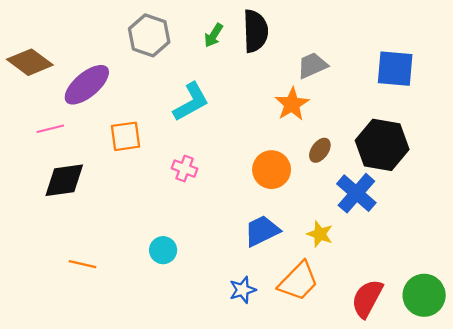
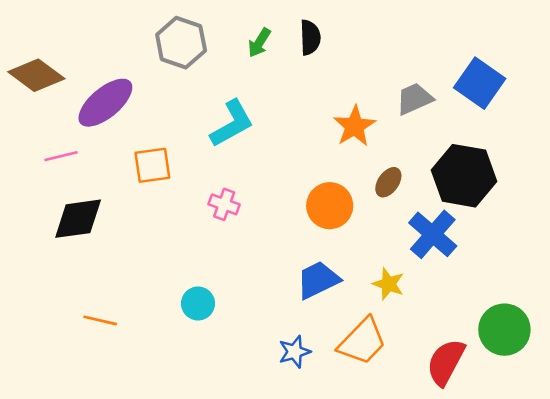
black semicircle: (255, 31) -> (310, 37), size x0.7
gray trapezoid: (312, 65) -> (414, 99), moved
blue square: (395, 69) -> (480, 83), turned 30
green circle: (424, 295) -> (504, 330), moved

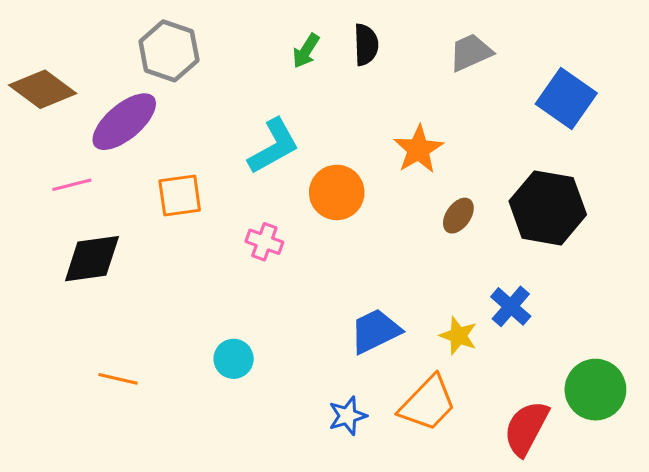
gray hexagon: (181, 43) -> (169, 51), moved
gray trapezoid: (414, 99) -> (471, 52), moved
orange circle: (330, 206) -> (337, 192), moved
blue cross: (433, 234) -> (511, 306), moved, size x0.7

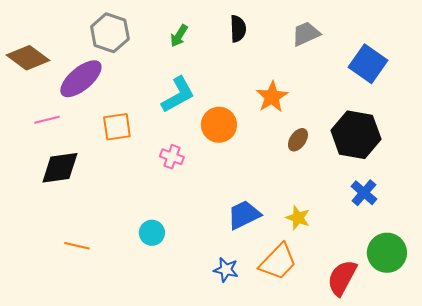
green arrow: (306, 51) -> (179, 36), moved
blue cross: (511, 306) -> (364, 193), moved
blue star: (348, 416) -> (226, 270), turned 30

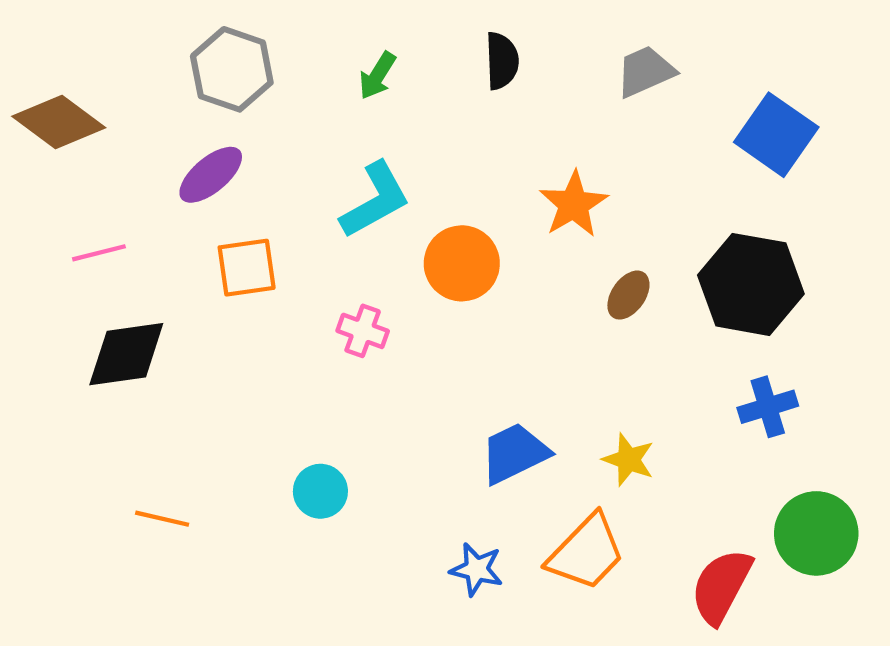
purple ellipse: (81, 79) -> (211, 175), moved, size x0.7
blue cross: (364, 193) -> (768, 407), turned 32

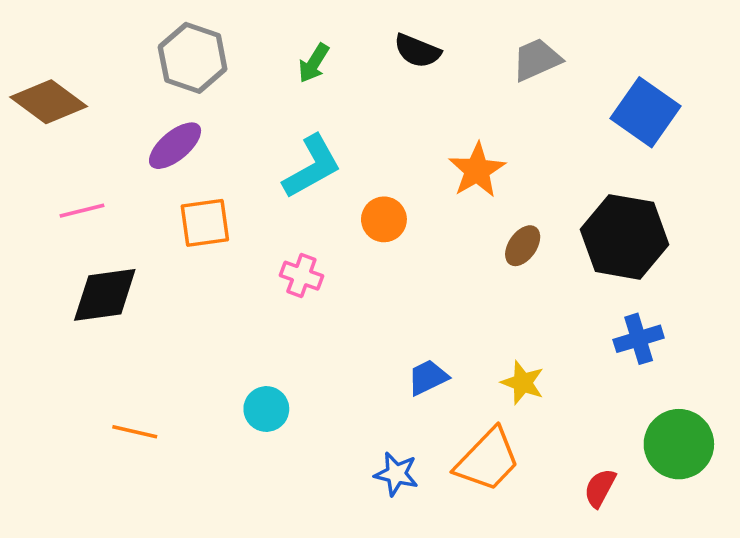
black semicircle: (502, 61) -> (417, 51), turned 114
orange circle: (462, 263) -> (384, 219), size x0.7
blue trapezoid: (515, 453) -> (428, 377), size x0.7
red semicircle: (721, 586) -> (600, 488), size x0.6

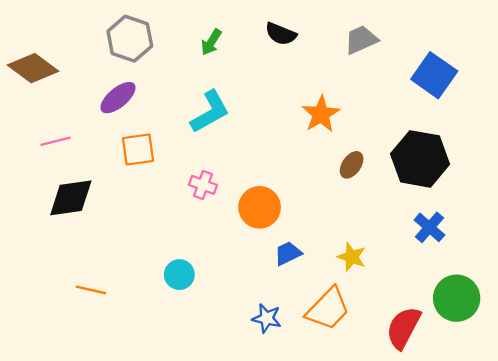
orange circle: (384, 219) -> (260, 207), moved, size x1.4
blue cross: (639, 339) -> (429, 227), turned -32
red semicircle: (600, 488) -> (403, 328), size x1.6

